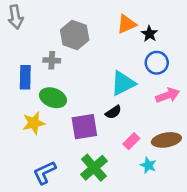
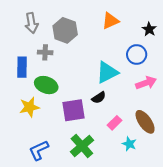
gray arrow: (16, 17) -> (31, 23), moved
black star: (150, 34) -> (149, 29), moved
brown ellipse: (166, 140) -> (145, 122), turned 65

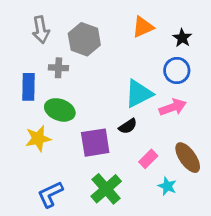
black star: (149, 29) -> (182, 38), moved
pink arrow: (146, 83) -> (173, 107), moved

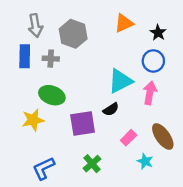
blue rectangle: (29, 87) -> (25, 56), moved
pink arrow: (173, 107) -> (150, 93), turned -60
green cross: (106, 189) -> (92, 164), size x0.7

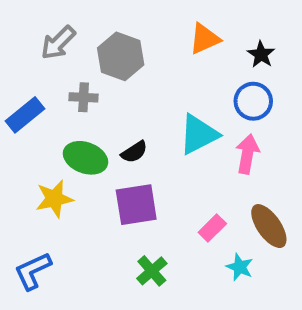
gray arrow: (35, 26) -> (58, 43), turned 55
blue rectangle: (25, 56) -> (25, 115), moved, turned 50
black semicircle: (111, 109) -> (134, 152), moved
blue L-shape: (44, 168) -> (33, 271), moved

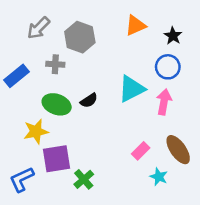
purple square: (136, 205) -> (57, 159), moved
green cross: (152, 271) -> (84, 179), moved

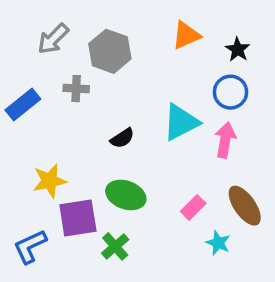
green ellipse: (57, 104) -> (126, 195), moved

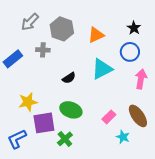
orange triangle: (186, 35) -> (96, 35), moved
pink arrow: (225, 140) -> (141, 79), moved

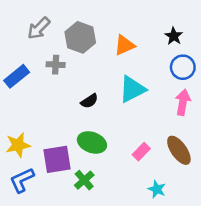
blue circle: (130, 52) -> (183, 67), moved
yellow star: (28, 102) -> (18, 145), moved
cyan star: (123, 137) -> (157, 189), moved

